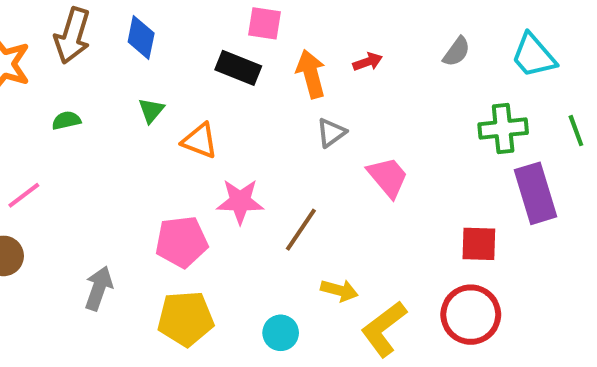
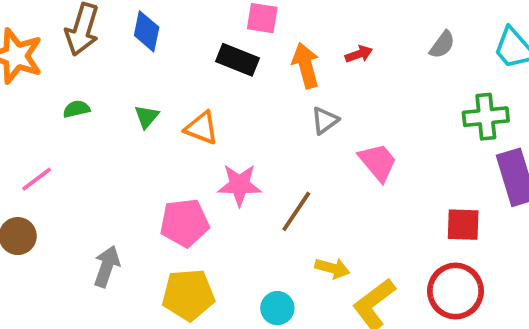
green triangle: (151, 110) -> (147, 117), moved

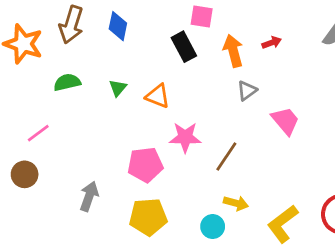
black rectangle: (238, 60) -> (184, 47), turned 40
green semicircle: (76, 109) -> (67, 82), size x1.4
yellow arrow: (332, 268) -> (236, 203), moved

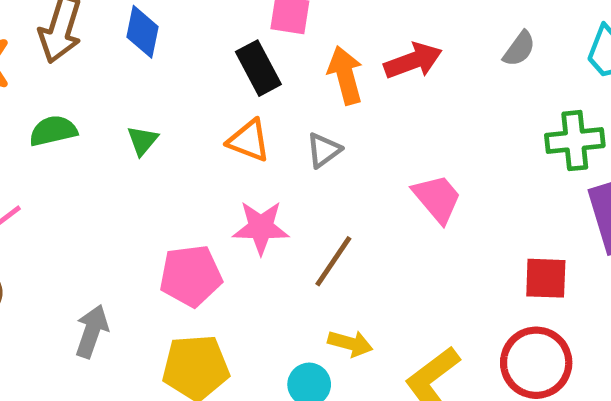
red arrow: (272, 43) -> (413, 61), size x1.6
gray triangle: (247, 91) -> (324, 150), moved
orange triangle: (158, 96) -> (249, 141), moved

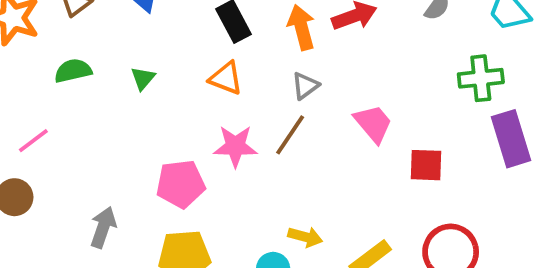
gray triangle: (324, 150) -> (305, 86), moved
brown line: (333, 261) -> (290, 135), moved
red square: (546, 278) -> (426, 165), moved

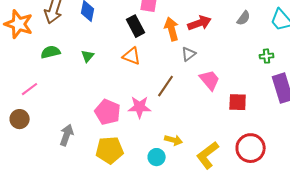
green cross: (481, 78) -> (267, 56), size x0.6
gray triangle: (305, 86) -> (189, 54), moved
pink star: (235, 146) -> (140, 107), moved
pink pentagon: (181, 184) -> (108, 112), turned 30

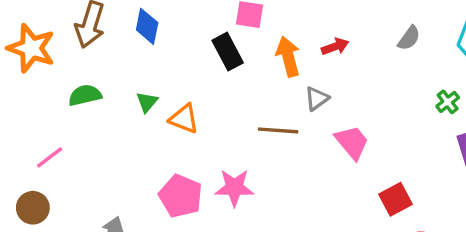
red arrow: (200, 23) -> (335, 47), size x0.7
orange triangle: (132, 56) -> (184, 119), moved
green cross: (267, 56) -> (448, 102), turned -32
brown line: (166, 86) -> (278, 130), moved, turned 60
red square: (238, 102) -> (396, 199), moved, turned -30

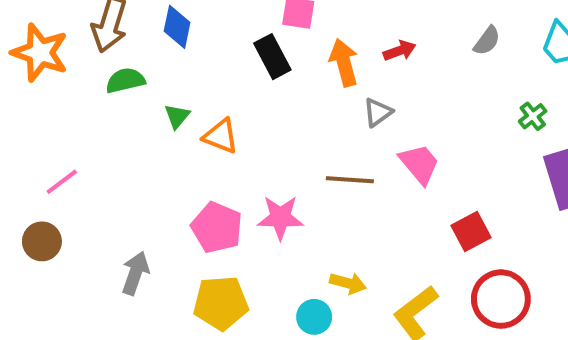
green semicircle: (85, 95) -> (125, 80), moved
brown line: (278, 130) -> (350, 180), moved

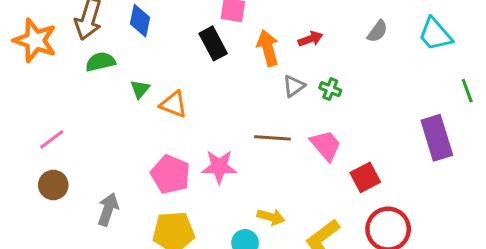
green cross: (533, 116) -> (330, 89), moved, turned -30
pink trapezoid: (419, 164) -> (326, 145), moved
brown circle: (42, 241) -> (53, 185), moved

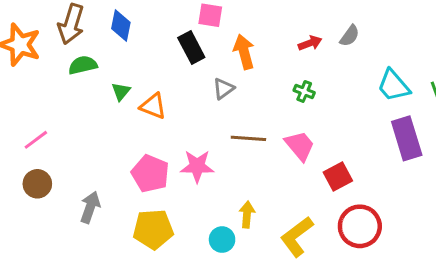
cyan trapezoid: (435, 34) -> (394, 86), moved
red arrow: (310, 39) -> (310, 43), moved
gray triangle: (294, 86) -> (224, 89), moved
yellow arrow: (271, 217) -> (247, 215), turned -100

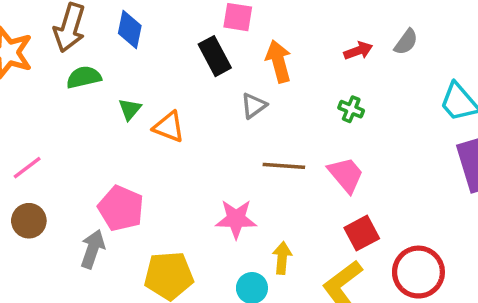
pink star: (197, 166) -> (236, 219), moved
pink pentagon: (150, 174) -> (121, 208), moved
red square: (338, 176) -> (362, 233), moved

